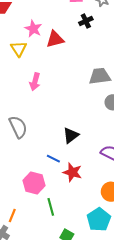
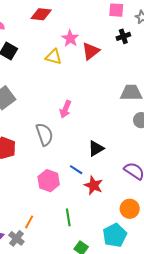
red triangle: (55, 39) -> (91, 51), turned -30
yellow triangle: (19, 49) -> (53, 57), turned -48
pink arrow: (35, 82) -> (65, 109), moved
pink hexagon: (34, 183) -> (49, 181), moved

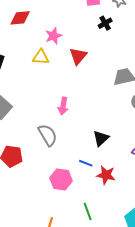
pink star: (70, 38) -> (53, 36), turned 30
red triangle: (91, 51) -> (78, 56), moved

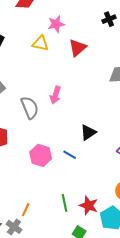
gray semicircle: (48, 135) -> (30, 108), moved
red star: (106, 175) -> (89, 205), moved
pink hexagon: (61, 179) -> (41, 155), moved

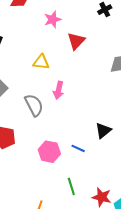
yellow triangle: (40, 43) -> (41, 62), moved
black triangle: (88, 132) -> (103, 131), moved
green line: (65, 203) -> (71, 186), moved

